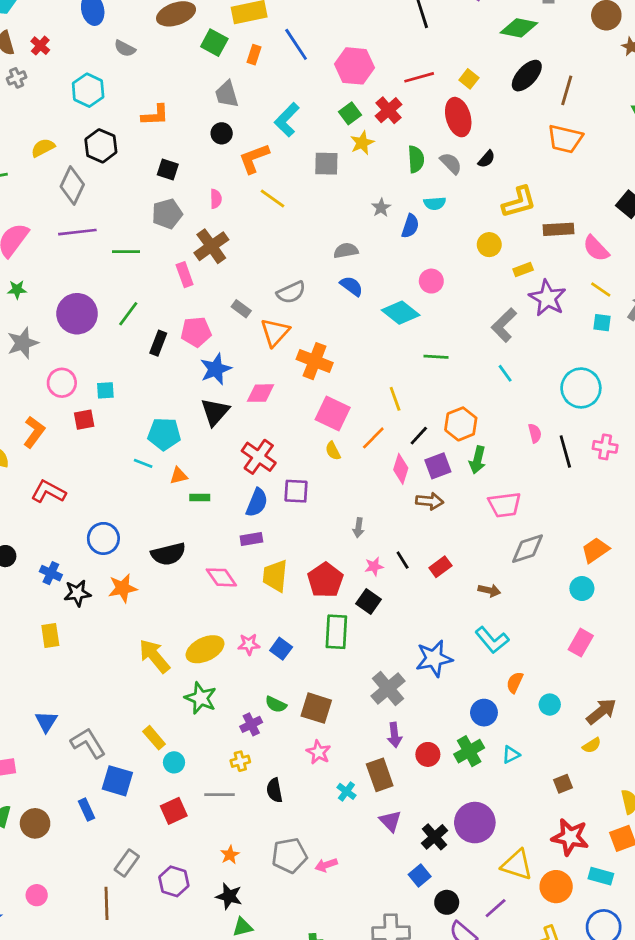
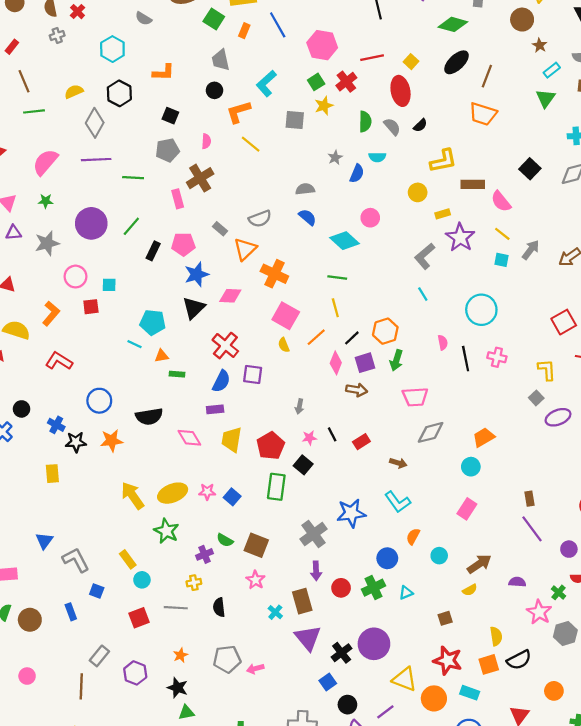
green line: (436, 357) -> (337, 277), moved
blue square: (117, 781) -> (97, 591), size x0.6
purple triangle: (390, 821) -> (308, 638), size x1.5

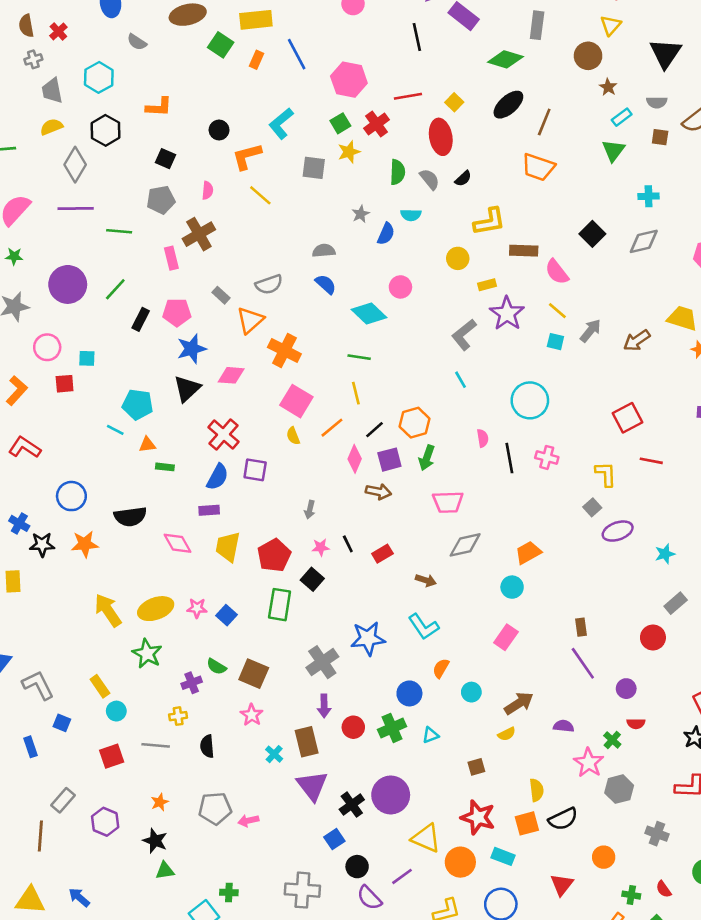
gray trapezoid: (221, 60) -> (52, 91), moved

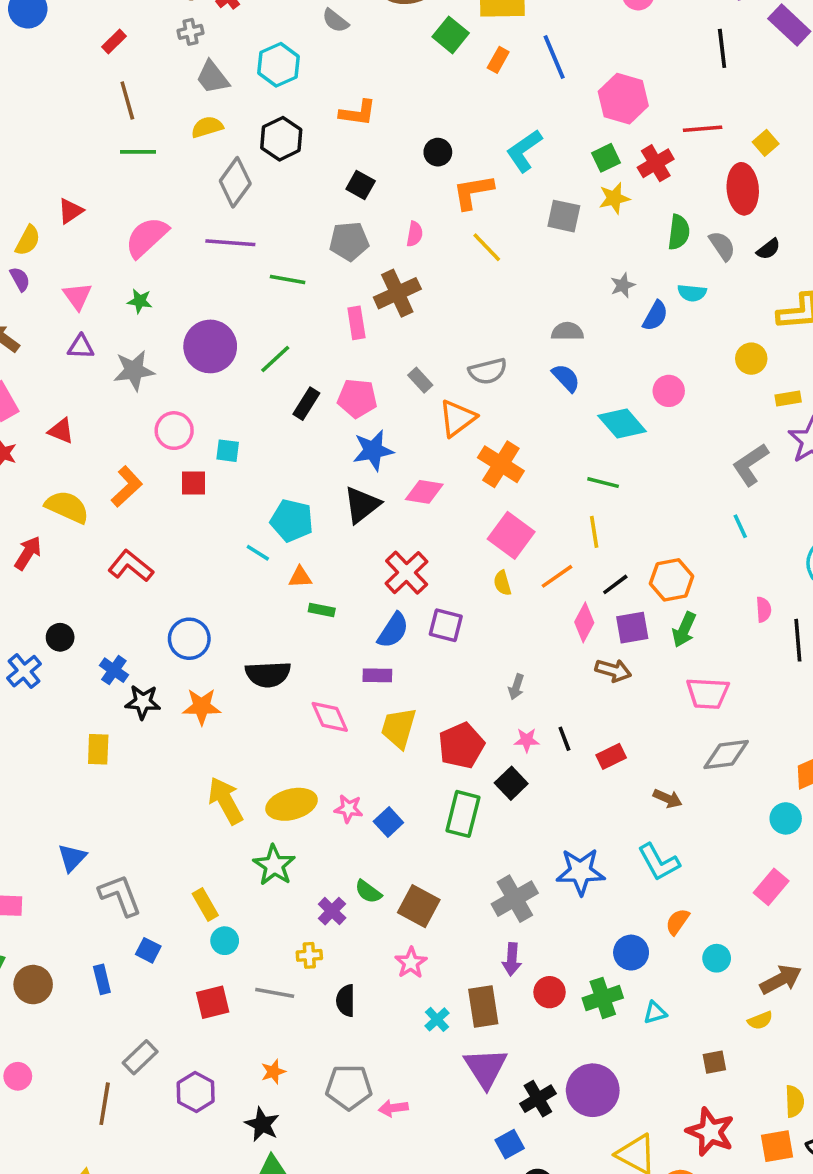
gray trapezoid: (52, 91) -> (212, 77), turned -32
purple cross: (192, 683) -> (332, 911), turned -30

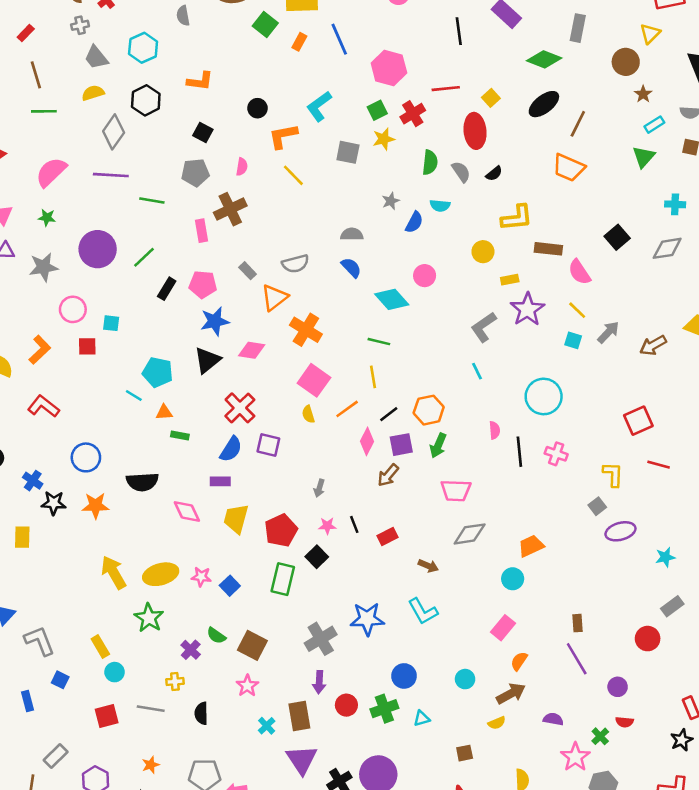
gray semicircle: (335, 21) -> (183, 16), turned 42
brown arrow: (613, 670) -> (388, 475), turned 115
orange semicircle: (677, 922) -> (519, 661), moved

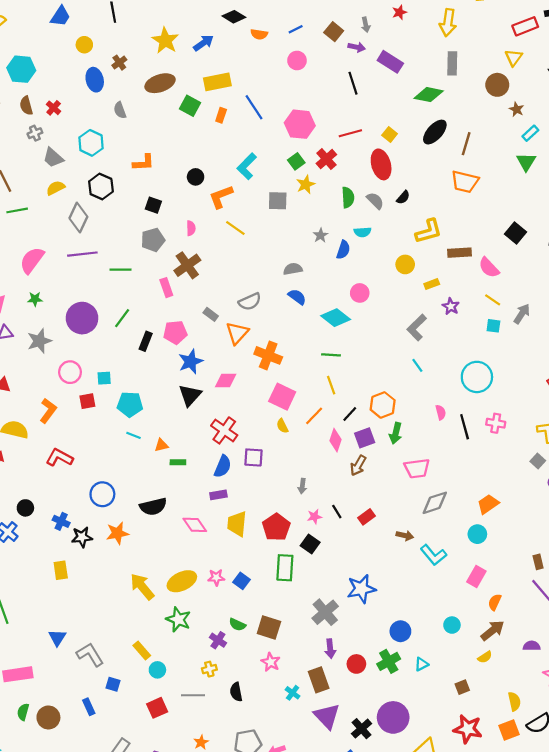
purple star: (527, 309) -> (451, 306), size x0.6
cyan pentagon: (158, 372) -> (130, 404), moved
cyan L-shape: (423, 611) -> (433, 555), moved

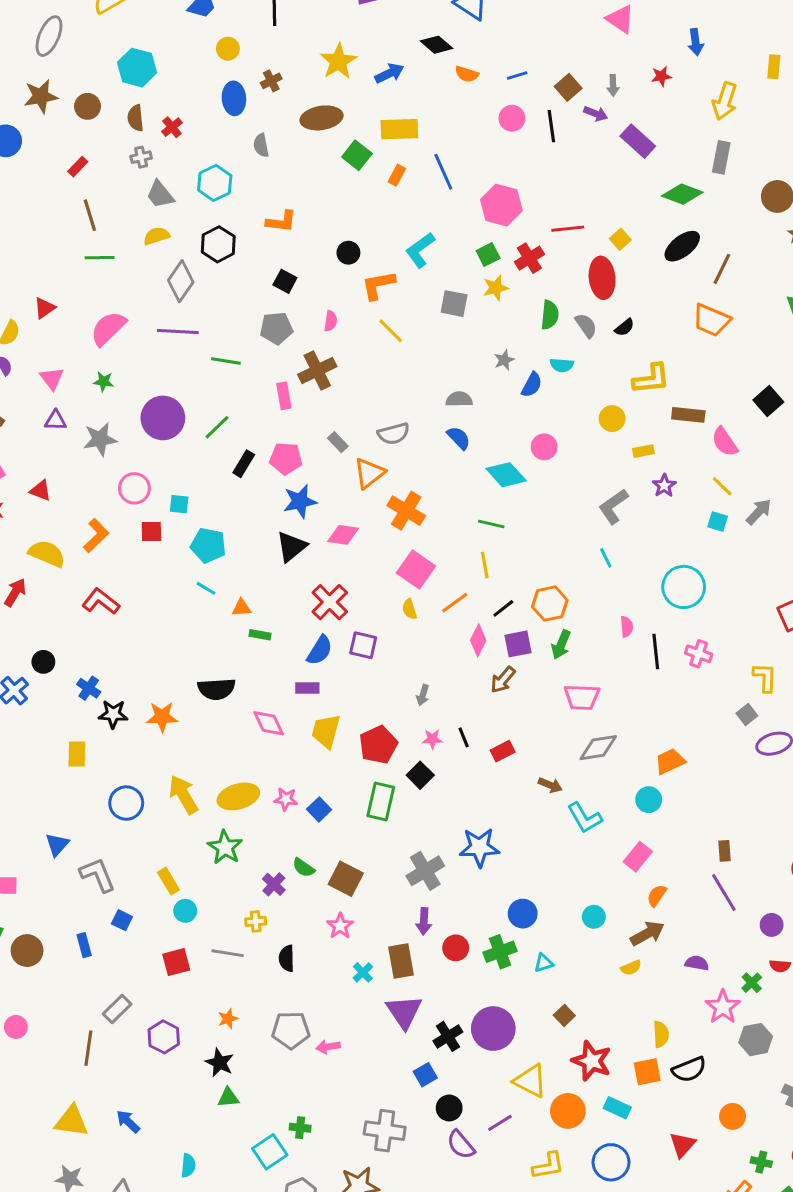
black line: (353, 83) -> (551, 126), moved
blue circle: (102, 494) -> (126, 803), moved
brown square: (462, 687) -> (564, 1015), moved, turned -32

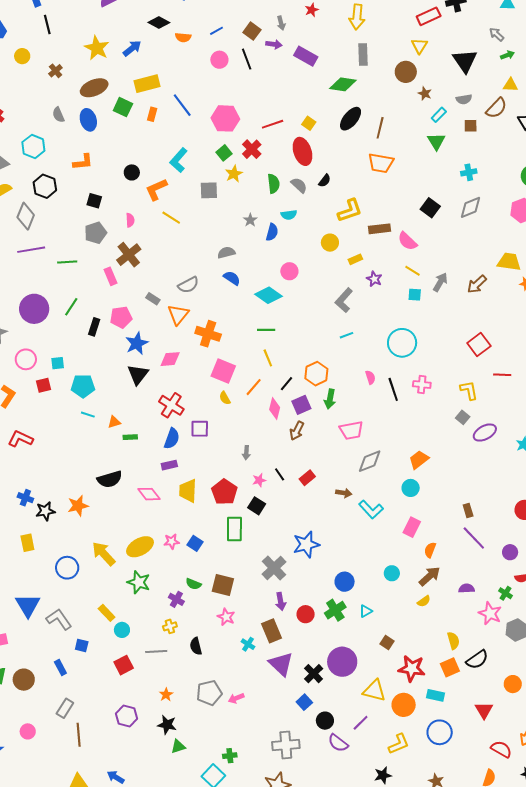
blue ellipse: (234, 98) -> (88, 120), moved
cyan line: (606, 558) -> (347, 335), turned -72
blue triangle: (57, 845) -> (28, 605), size x1.5
gray rectangle: (117, 1009) -> (65, 708), moved

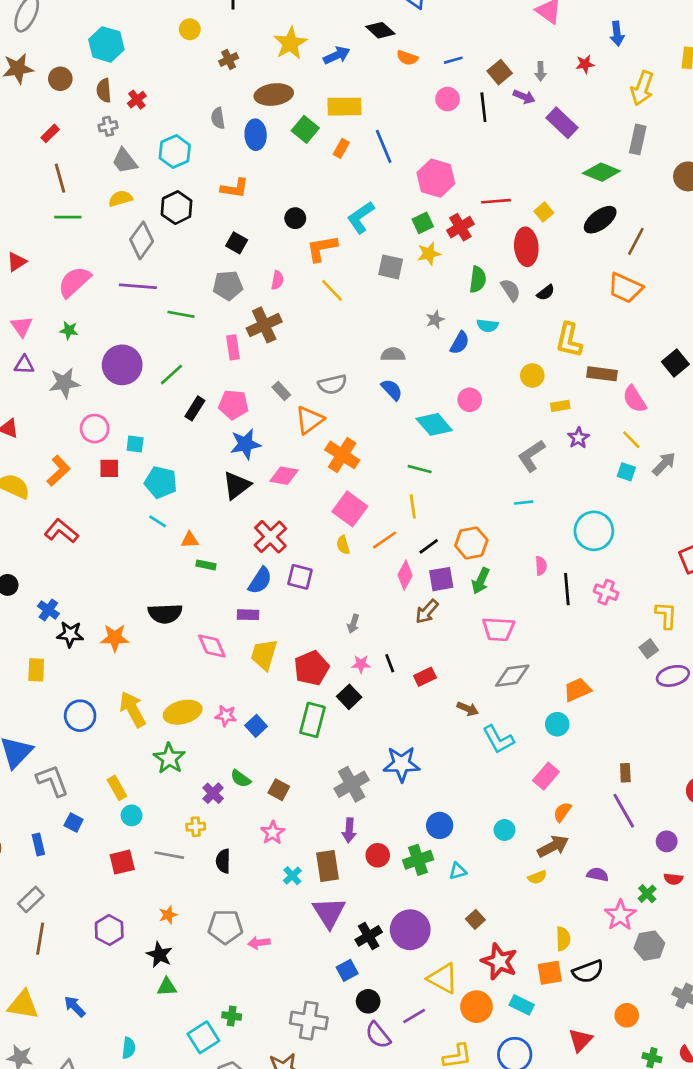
yellow L-shape: (350, 211) -> (569, 340), turned 108
brown square: (223, 585) -> (279, 790), size x0.7

